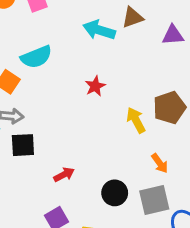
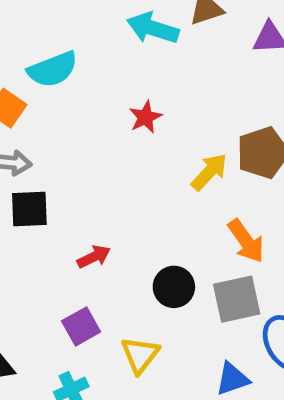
yellow arrow: (136, 120) -> (209, 172), turned 70
orange arrow: (160, 163) -> (246, 241), size x1.4

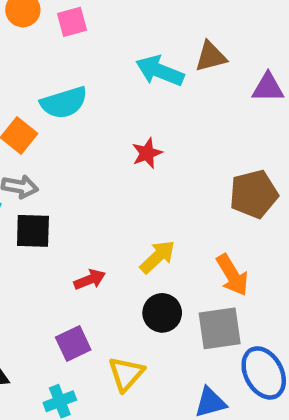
yellow arrow: (209, 172) -> (158, 257), moved

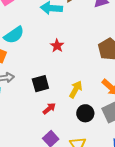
black square: (33, 231) -> (40, 84), moved

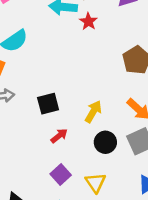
red star: (57, 46) -> (88, 21), moved

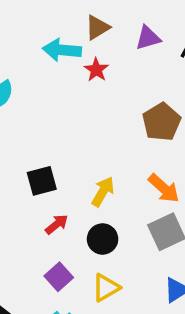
black circle: (105, 142) -> (103, 239), moved
yellow triangle: (95, 183) -> (106, 288), turned 35

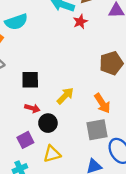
red arrow: (57, 224) -> (32, 108), turned 40
black circle: (103, 239) -> (48, 123), moved

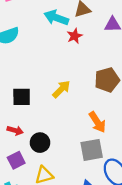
yellow arrow: (65, 96) -> (61, 89), moved
red arrow: (32, 108) -> (15, 130), moved

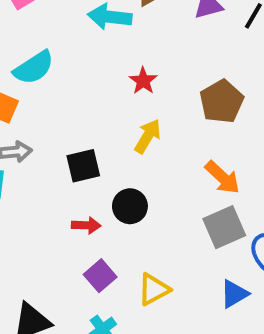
red star: (75, 36) -> (143, 81), moved
black circle: (40, 143) -> (130, 206), moved

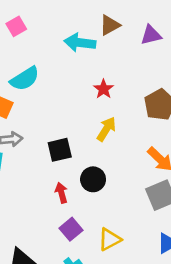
red arrow: (86, 225) -> (61, 193), turned -108

